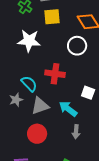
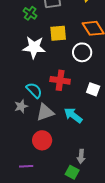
yellow square: (52, 17) -> (58, 33), moved
white square: (88, 93) -> (93, 89), moved
gray arrow: (76, 132) -> (81, 156), moved

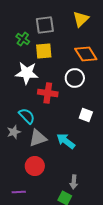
yellow square: (58, 33) -> (44, 51), moved
red cross: (60, 80) -> (48, 93), moved

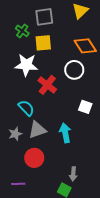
red cross: (48, 93) -> (47, 85), turned 30
gray star: (14, 132) -> (15, 134), moved
cyan arrow: (66, 141) -> (65, 133), turned 42

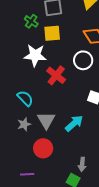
cyan semicircle: (26, 108) -> (25, 98), moved
gray triangle: (37, 130) -> (46, 120), turned -42
cyan arrow: (65, 133) -> (74, 123), turned 60

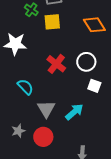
white star: (35, 55) -> (15, 44), moved
white circle: (83, 60) -> (86, 62), moved
gray star: (24, 124) -> (18, 131), moved

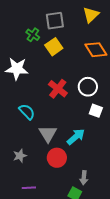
yellow square: (52, 22) -> (54, 47), turned -30
red circle: (43, 137) -> (57, 158), moved

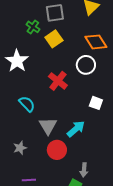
white star: (17, 69) -> (17, 61), turned 30
white circle: (88, 87) -> (86, 65), moved

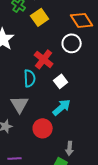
white square: (96, 103) -> (61, 81), moved, turned 32
cyan semicircle: (27, 104) -> (30, 78), moved, turned 42
gray triangle: (48, 126) -> (20, 104), moved

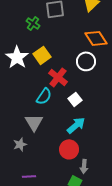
yellow square: (40, 17) -> (42, 55), moved
cyan semicircle: (30, 78) -> (44, 96), turned 36
red circle: (43, 128) -> (69, 149), moved

